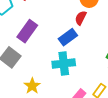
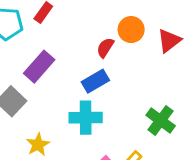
red semicircle: (81, 18) -> (105, 48), moved

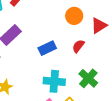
red semicircle: (105, 48) -> (78, 46), moved
cyan cross: (86, 118) -> (54, 81), moved

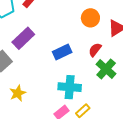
green cross: (88, 78) -> (106, 69), moved

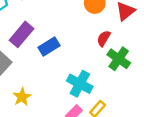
blue rectangle: (62, 52) -> (49, 47), moved
cyan cross: (70, 87) -> (80, 84), turned 30

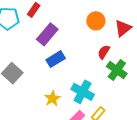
purple rectangle: (22, 34) -> (47, 34), moved
yellow star: (22, 97) -> (52, 98), moved

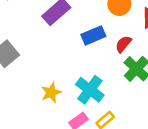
blue rectangle: (56, 59) -> (93, 35), moved

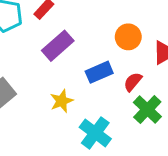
yellow star: (51, 93) -> (62, 101), moved

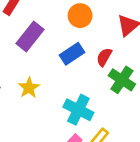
orange circle: (128, 37) -> (80, 16), moved
yellow star: (62, 101) -> (29, 88), moved

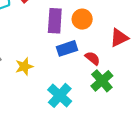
purple rectangle: (30, 36) -> (55, 21), moved, turned -50
red semicircle: (104, 57) -> (92, 58), turned 84

